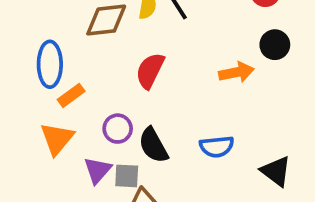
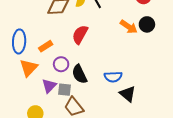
blue ellipse: (50, 64) -> (19, 41), moved
orange arrow: (236, 72) -> (129, 27), moved, turned 42
orange rectangle: (71, 95) -> (46, 46), moved
black triangle: (276, 171) -> (128, 94), moved

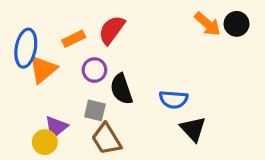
red semicircle: (80, 34) -> (112, 30), moved
blue ellipse: (19, 41) -> (26, 48), moved
purple triangle: (49, 86) -> (56, 127), moved

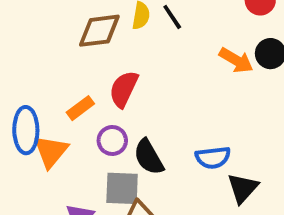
gray square: (95, 110) -> (122, 188), size x1.4
black triangle: (193, 129) -> (243, 188), turned 36

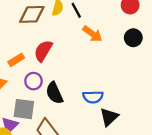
orange arrow: (236, 60) -> (92, 34), moved
gray square: (122, 188) -> (24, 109), moved

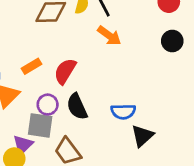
orange arrow: (92, 34) -> (109, 36), moved
red semicircle: (43, 51) -> (65, 71), moved
purple circle: (33, 81) -> (48, 105), moved

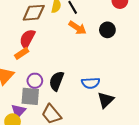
black circle: (172, 41) -> (107, 30), moved
red semicircle: (65, 71) -> (27, 39), moved
black semicircle: (77, 107) -> (57, 81), turned 48

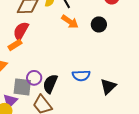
purple circle: (35, 81) -> (34, 78), moved
black semicircle: (57, 81) -> (50, 84), moved
black triangle: (106, 100) -> (108, 86), moved

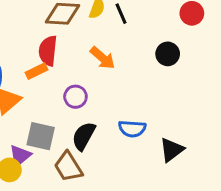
orange arrow: (70, 22) -> (103, 58), moved
red semicircle: (21, 31) -> (48, 51), turned -30
purple circle: (34, 78) -> (75, 97), moved

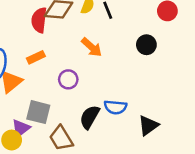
red semicircle: (48, 51) -> (39, 20), moved
black semicircle: (84, 136) -> (90, 117), moved

